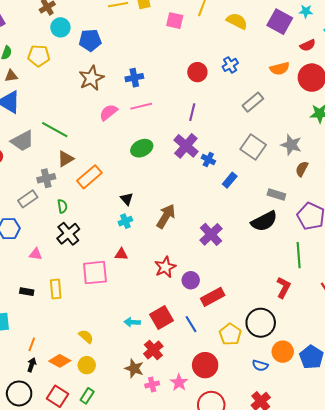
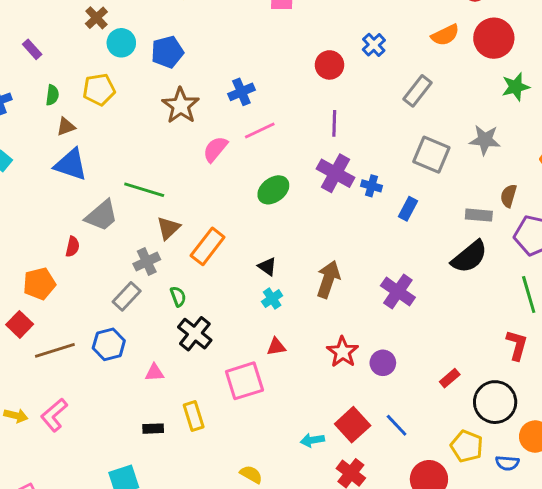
brown semicircle: (302, 169) -> (509, 196), moved
red rectangle: (213, 297) -> (450, 378), moved, size x0.6
yellow pentagon: (230, 334) -> (467, 446), moved

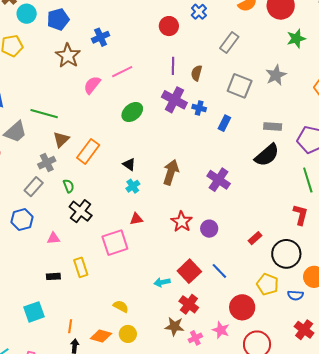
blue cross: (241, 92) -> (101, 37), moved
gray star: (485, 140) -> (276, 75), turned -30
brown semicircle: (509, 196) -> (197, 73), moved

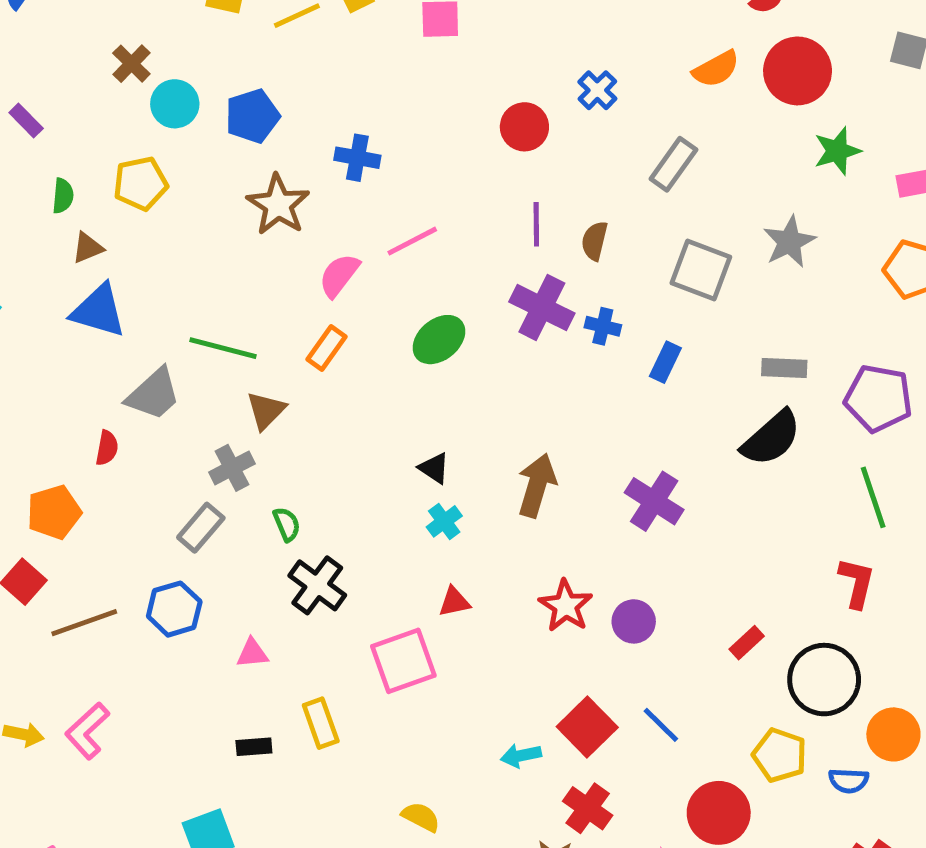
blue cross: (101, 37) -> (357, 158), turned 36
orange rectangle: (88, 151) -> (326, 348), moved, size x0.7

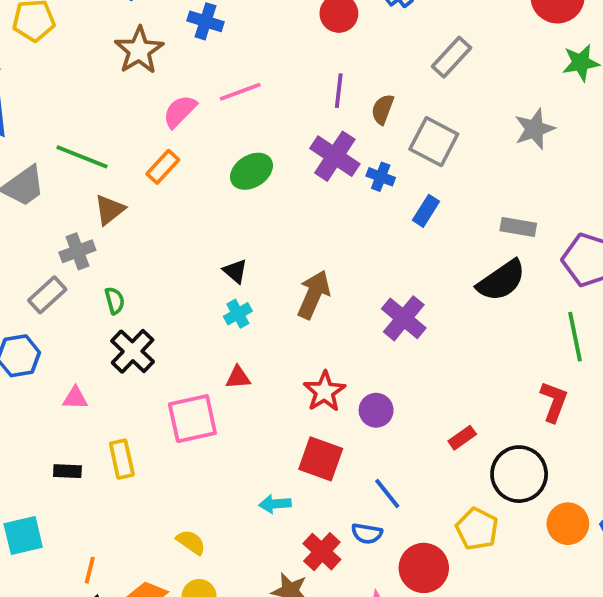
gray square: (701, 270) -> (434, 142), moved
red square: (587, 727) -> (321, 459), moved, turned -33
blue semicircle: (849, 781) -> (367, 534), moved

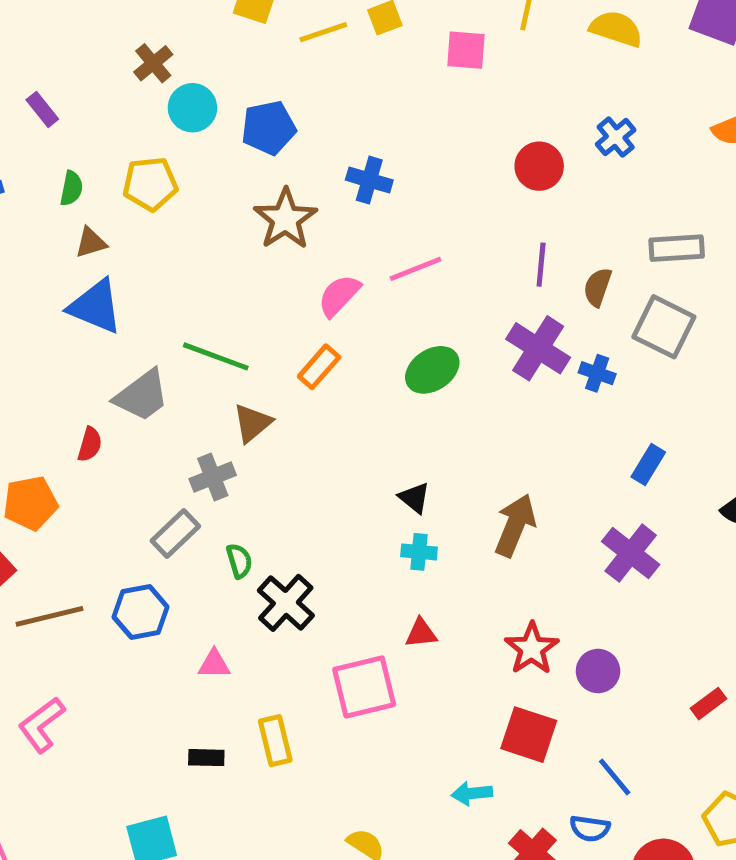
gray rectangle: (452, 57) -> (677, 248), moved, turned 45
blue rectangle: (426, 211) -> (648, 465), moved
green semicircle: (115, 301) -> (239, 561), moved
cyan cross: (238, 314) -> (419, 552), turned 36

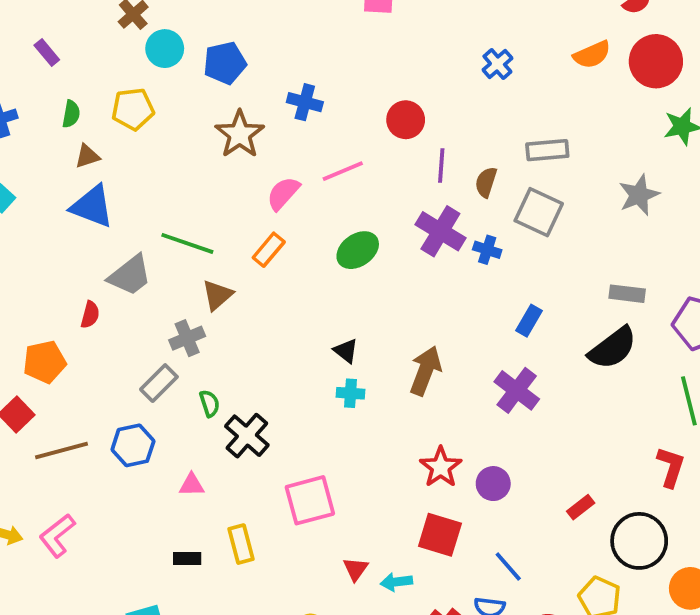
red circle: (539, 166) -> (406, 120), moved
red triangle: (421, 633) -> (355, 569), moved, turned -48

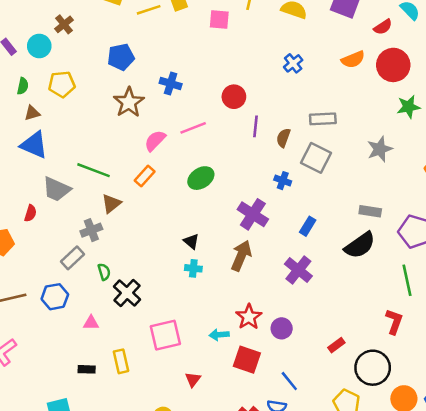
cyan circle: (165, 49) -> (39, 46), moved
purple cross: (440, 231) -> (253, 214), moved
gray trapezoid: (130, 275) -> (57, 189), turned 60
cyan arrow: (396, 582) -> (219, 335), moved

